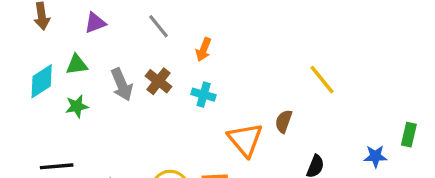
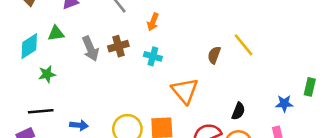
brown cross: (159, 81) -> (118, 46), turned 36
green star: (77, 106) -> (47, 74), moved
brown semicircle: (284, 121) -> (214, 55), moved

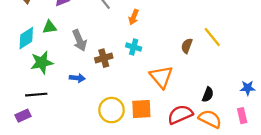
brown cross: (118, 46) -> (104, 58), moved
green star: (47, 74) -> (42, 62), size x1.5
blue arrow: (79, 125) -> (77, 78), moved

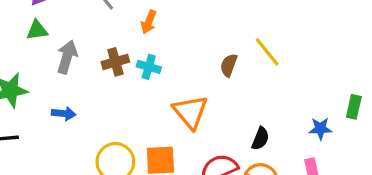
green triangle: (50, 27) -> (37, 30), moved
gray arrow: (79, 40) -> (67, 57), turned -140
brown cross: (104, 58) -> (115, 62), moved

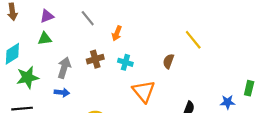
yellow line: (267, 52) -> (193, 40), moved
gray arrow: (67, 57) -> (64, 68), moved
cyan cross: (149, 67) -> (125, 62), moved

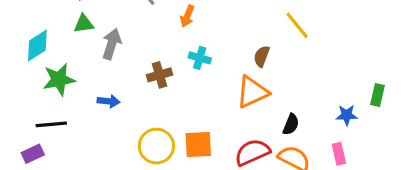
brown cross: (95, 59) -> (160, 75), moved
gray arrow: (64, 68) -> (112, 44), moved
orange triangle: (144, 91) -> (252, 92), moved, turned 45

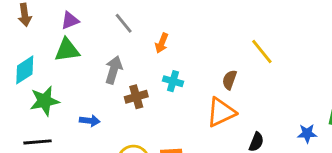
green triangle: (84, 24) -> (67, 50), size x1.4
gray arrow: (112, 44) -> (114, 70), moved

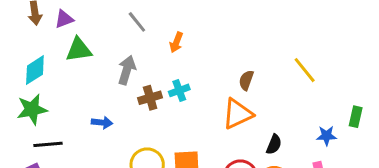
purple triangle: (70, 20) -> (64, 19), moved
yellow line: (262, 52) -> (305, 70), moved
cyan cross: (173, 81) -> (179, 90), moved, turned -36
green star: (45, 101) -> (32, 109), moved

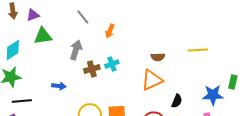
yellow line: (305, 70) -> (198, 50), turned -54
brown semicircle: (246, 80) -> (158, 57), turned -112
blue star: (326, 136) -> (213, 95), size x1.5

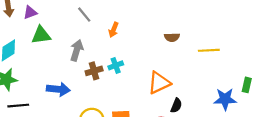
brown semicircle: (158, 57) -> (172, 37), moved
blue arrow: (59, 86) -> (58, 89), size x1.5
black semicircle: (177, 101) -> (176, 106), moved

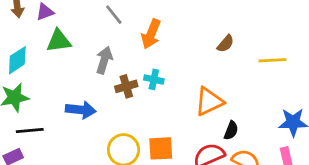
orange arrow: (114, 30) -> (151, 34), size x1.5
brown semicircle: (172, 37) -> (226, 44), turned -48
cyan cross: (116, 65) -> (154, 79), turned 32

